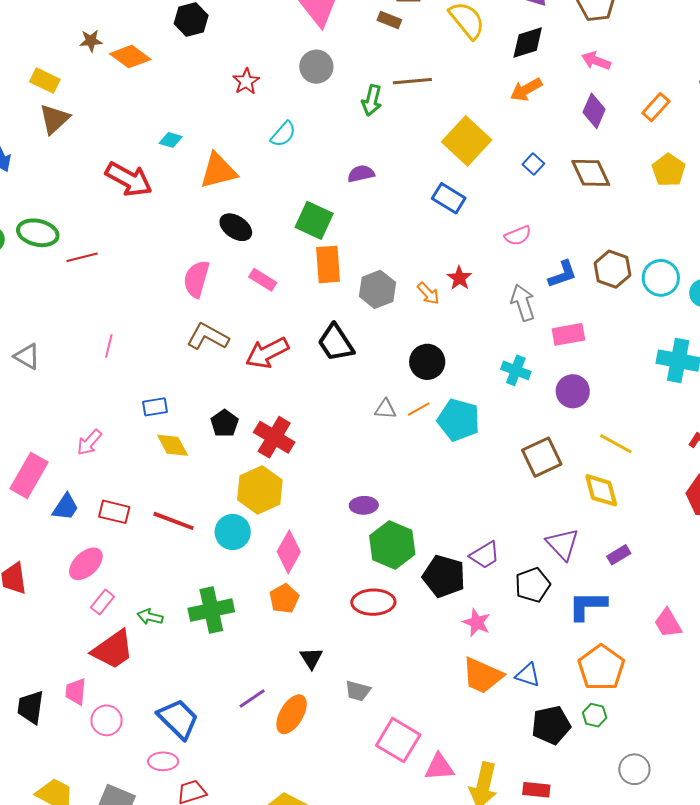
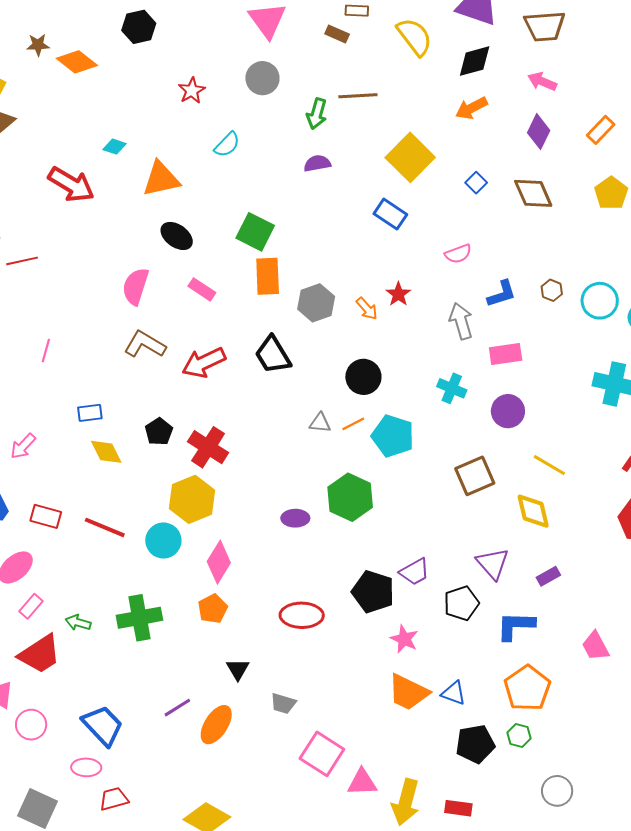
purple semicircle: (361, 174) -> (317, 163), moved
brown hexagon: (612, 269) -> (552, 290), size x0.6
green hexagon: (392, 545) -> (350, 497), moved

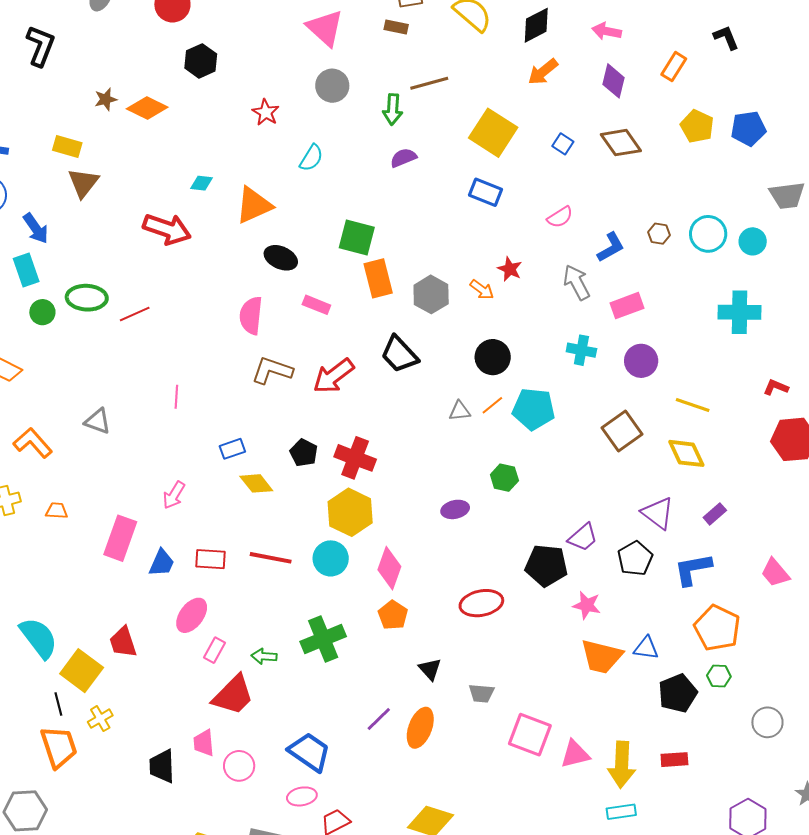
green hexagon: (350, 497) -> (504, 478), size x0.6

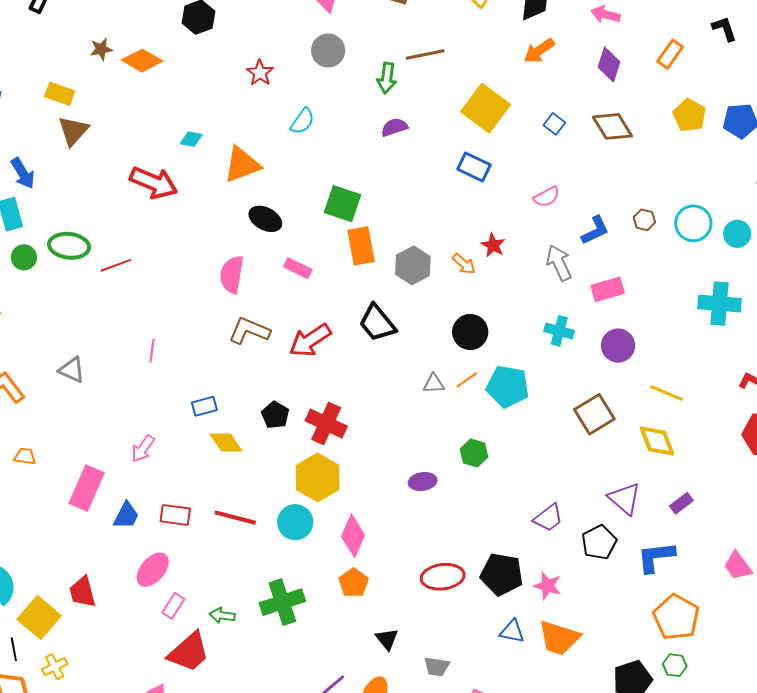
black pentagon: (546, 565) -> (502, 574), moved
blue triangle: (646, 648) -> (512, 631), moved

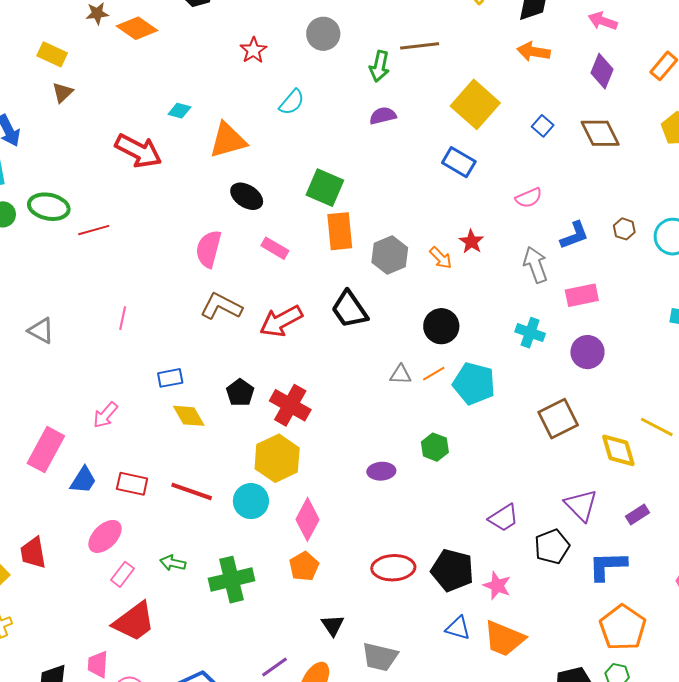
orange arrow: (539, 51) -> (534, 52), turned 40
brown triangle: (73, 131) -> (63, 92), size x0.7
yellow line: (667, 393) -> (657, 427), moved
green arrow: (222, 615) -> (173, 563), moved
gray trapezoid: (437, 667) -> (380, 657), size x1.4

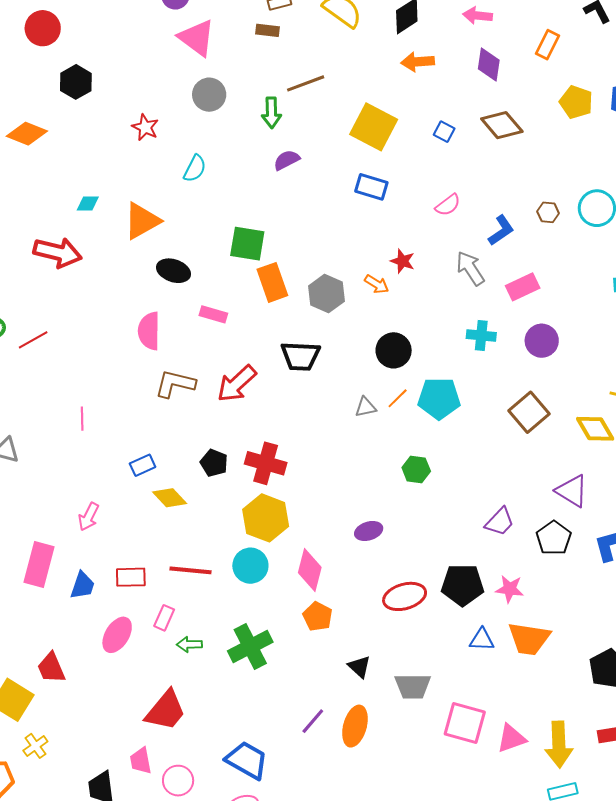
black trapezoid: (349, 309) -> (300, 356), turned -39
purple ellipse: (381, 471) -> (369, 531), moved
pink rectangle: (123, 574) -> (164, 618), moved

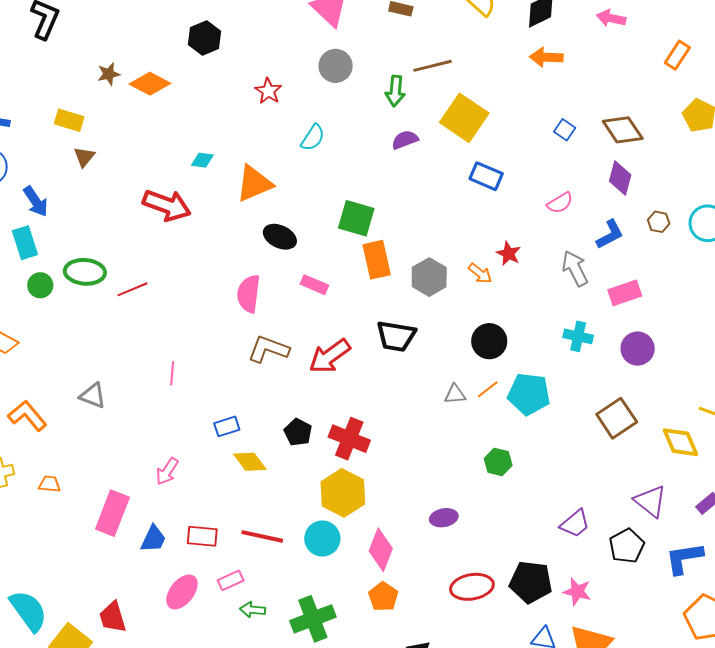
purple diamond: (489, 64) -> (620, 178), moved
yellow square: (374, 127) -> (464, 118), moved
pink rectangle: (164, 618) -> (231, 580), turned 35

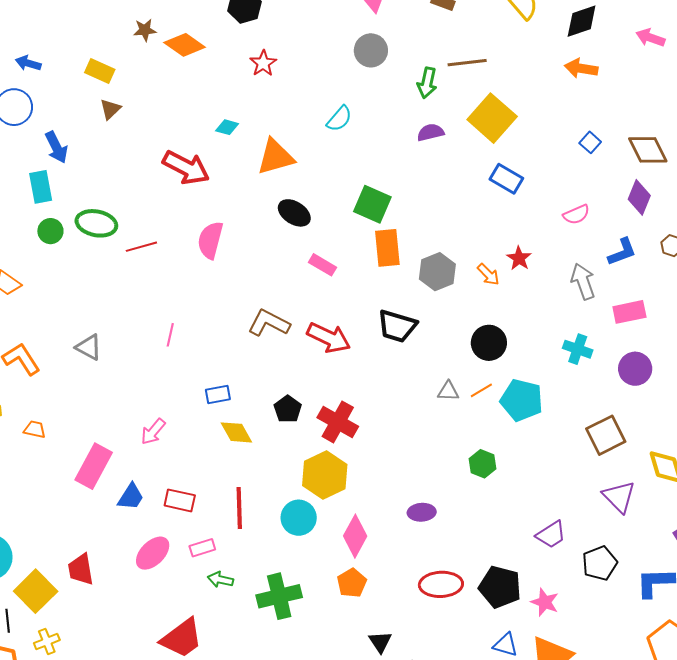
red star: (268, 91) -> (263, 63), moved
pink semicircle: (249, 294) -> (210, 240), moved
red arrow: (330, 356) -> (329, 338), turned -126
purple triangle: (650, 501) -> (619, 497), moved
red line: (262, 536) -> (239, 508), turned 69

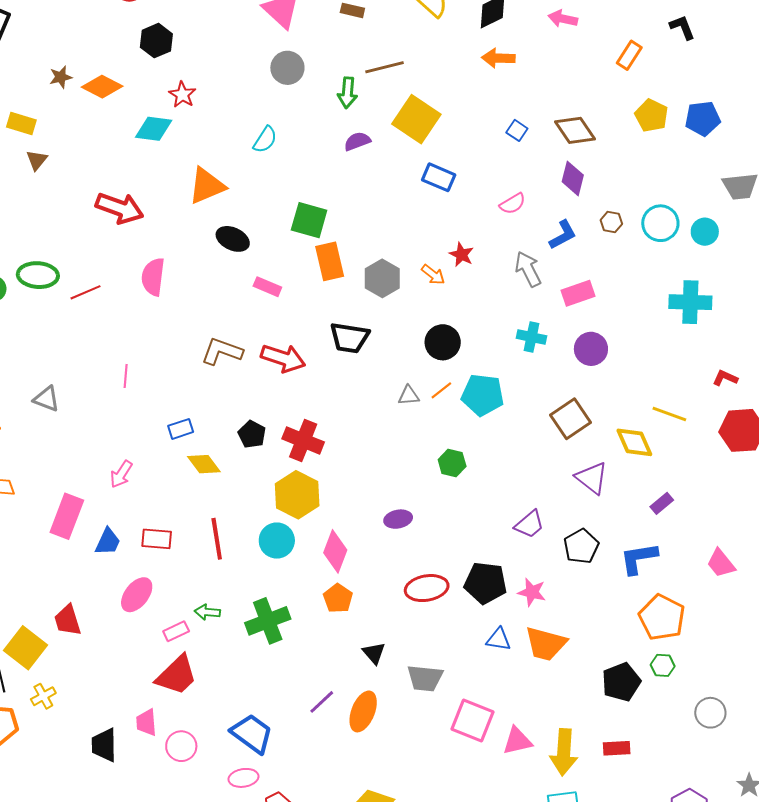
cyan diamond: (227, 127) -> (154, 129), moved, size x1.6
pink rectangle: (202, 548) -> (176, 631), moved

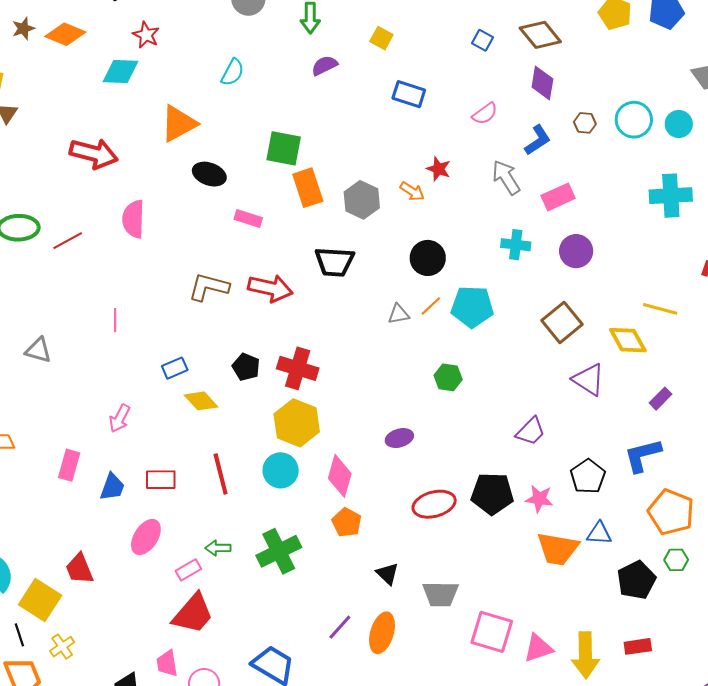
yellow square: (416, 119) -> (381, 38), size x0.5
pink rectangle: (67, 516) -> (69, 465), size x0.7
black pentagon: (581, 546) -> (588, 476), moved
blue triangle: (499, 639) -> (599, 533), moved

